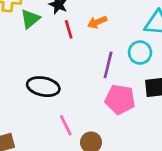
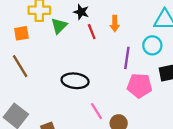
orange arrow: (97, 22) -> (115, 23), turned -63

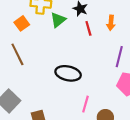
orange square: (21, 33) -> (22, 23), turned -32
pink line: (96, 111) -> (86, 104), turned 42

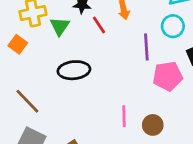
brown line: (17, 54) -> (27, 101), moved
black ellipse: (68, 73) -> (74, 70), moved

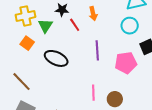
orange square: (18, 44) -> (27, 43), moved
purple line: (146, 47) -> (97, 50), moved
black ellipse: (74, 70) -> (56, 58), turned 30

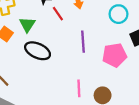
green triangle: (45, 26) -> (27, 25), moved

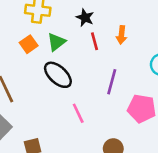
pink line: (79, 88) -> (78, 113), moved, turned -42

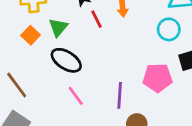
purple line: (112, 82) -> (120, 95), moved
pink line: (78, 113) -> (76, 96), moved

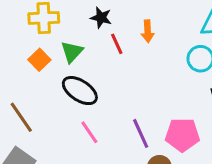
pink pentagon: (157, 78) -> (182, 135), moved
purple line: (120, 95) -> (141, 133), turned -30

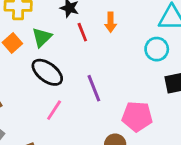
pink line: (89, 132) -> (54, 110), turned 65
purple line: (141, 133) -> (94, 88), moved

